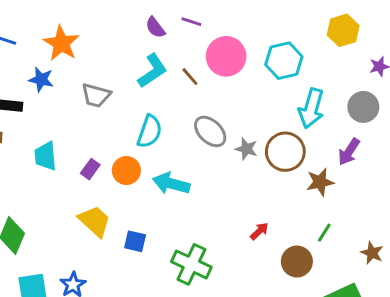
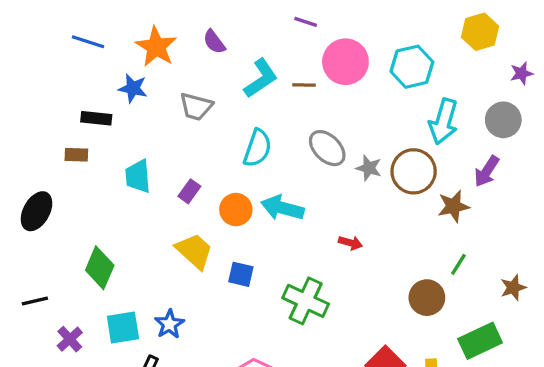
purple semicircle: (155, 27) -> (214, 42), moved
brown line: (190, 77) -> (304, 85), turned -48
orange circle: (126, 170) -> (236, 210), moved
red arrow: (259, 231) -> (350, 243), moved, turned 60
brown star: (372, 253) -> (513, 288), turned 30

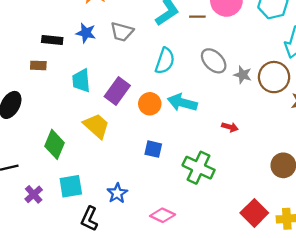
blue star: (133, 88) -> (86, 33), moved
purple rectangle: (189, 191) -> (117, 91), size x1.6
yellow trapezoid: (194, 251) -> (96, 126), moved
blue star: (169, 324) -> (117, 193), moved

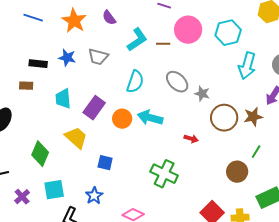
brown circle: (274, 77) -> (224, 118), moved
blue square: (153, 149) -> (105, 163), moved

